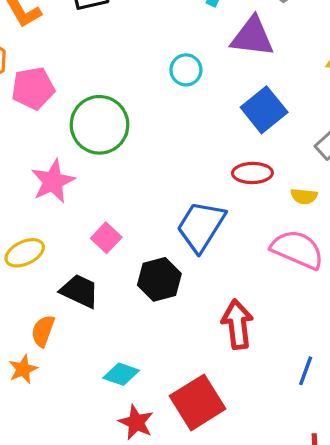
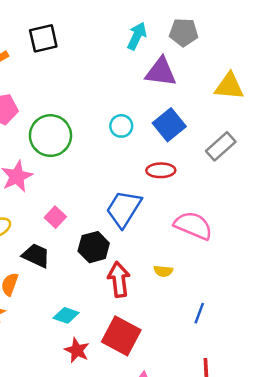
cyan circle: (186, 70) -> (121, 126), moved
yellow semicircle: (304, 196) -> (163, 271), moved
red arrow: (237, 324) -> (119, 280), moved
red square: (198, 402) -> (121, 336), turned -30

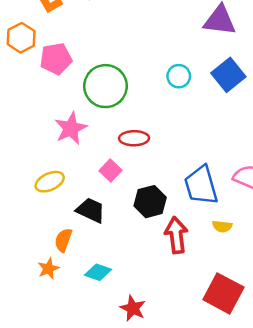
red ellipse: (161, 170) -> (134, 138), moved
blue trapezoid: (124, 209) -> (201, 185), moved, turned -48
cyan diamond: (66, 315) -> (98, 272), moved
red square: (121, 336) -> (223, 293), moved

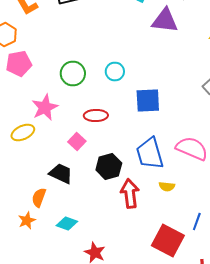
pink pentagon: (56, 59) -> (19, 64), moved
blue square: (228, 75) -> (148, 100), moved, turned 36
cyan circle: (179, 76) -> (115, 72), moved
green circle: (106, 86) -> (73, 74), size x0.7
yellow ellipse: (50, 182) -> (23, 132), moved

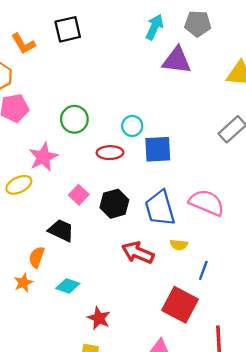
cyan circle: (115, 72) -> (132, 126), moved
red ellipse: (96, 116) -> (110, 153), moved
black hexagon: (109, 166) -> (114, 204), moved
red arrow: (130, 194) -> (138, 253), turned -60
blue line: (197, 222) -> (203, 270), moved

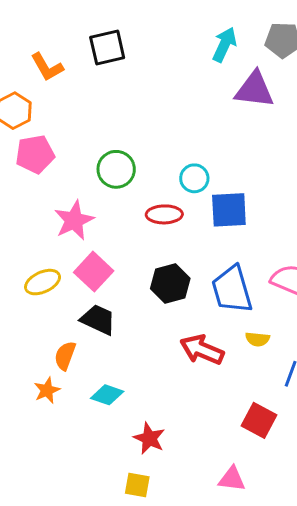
yellow ellipse: (19, 185) -> (43, 282), moved
pink square: (79, 195) -> (94, 272), moved, size x1.4
red square: (180, 305) -> (259, 420), size x0.7

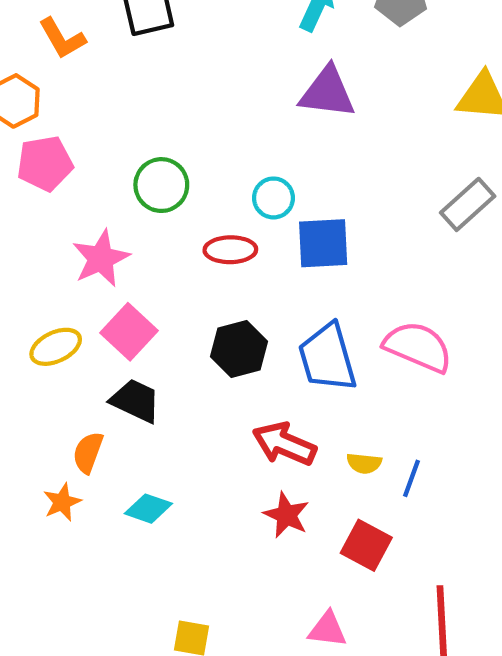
purple triangle: (254, 90) -> (327, 92), moved
yellow semicircle: (257, 339) -> (364, 463), moved
red star: (149, 438) -> (286, 515), moved

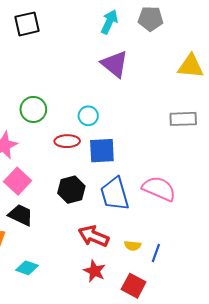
purple triangle: (327, 92) -> (115, 64), turned 32
gray rectangle: (468, 204) -> (183, 119), turned 40
blue square: (323, 243) -> (102, 151), moved

